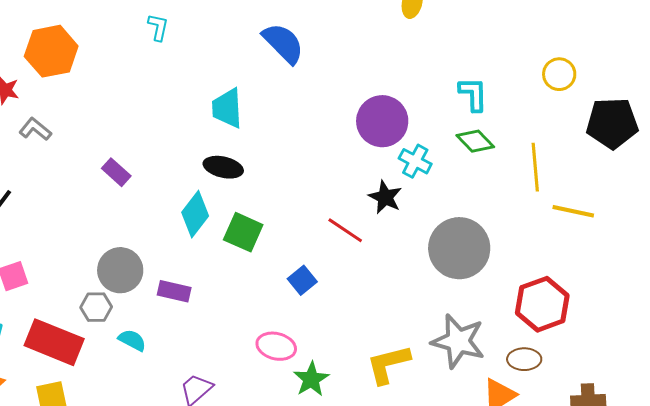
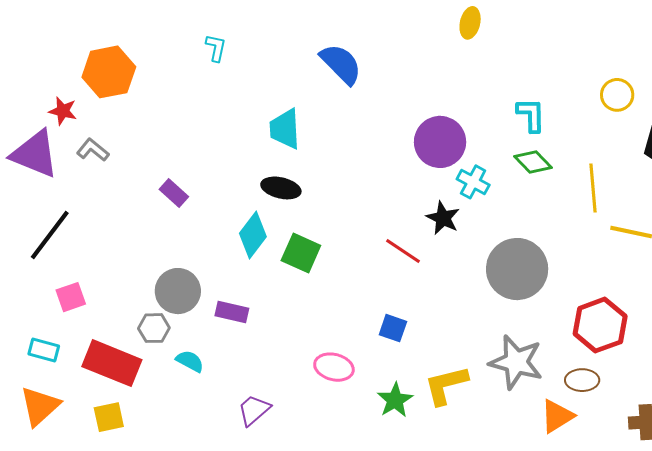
blue square: (302, 280) -> (393, 328), moved, turned -32
green star: (311, 379) -> (395, 400), moved

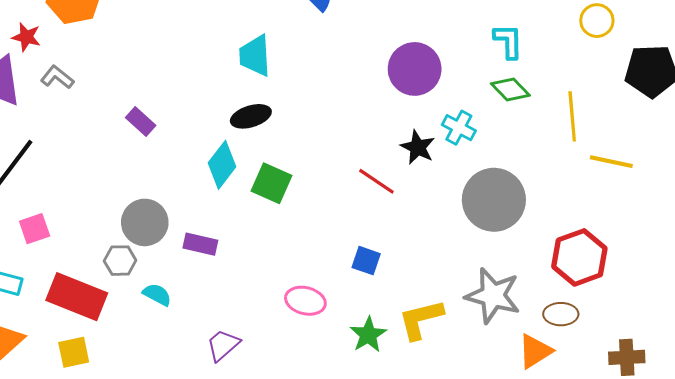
cyan cross: (473, 182) -> (459, 128), moved
black ellipse: (281, 188) -> (251, 116), turned -30

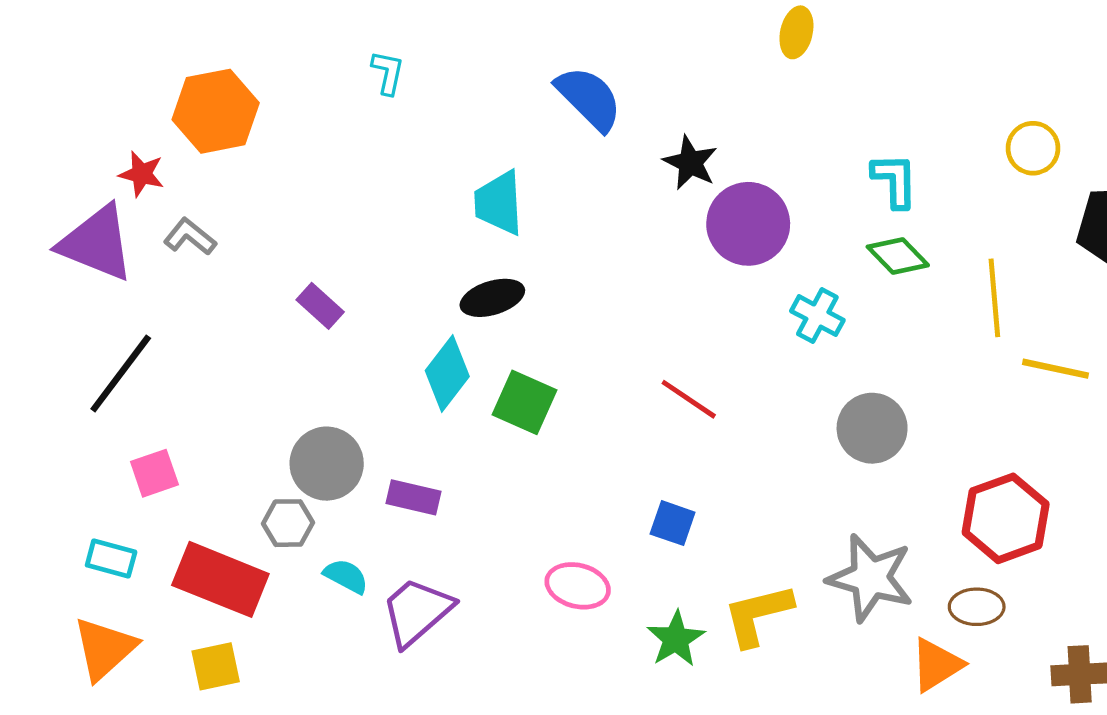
black star: (418, 147) -> (690, 163), moved
gray circle: (494, 200) -> (872, 428), size x0.7
purple trapezoid: (223, 345) -> (417, 612), moved, size x1.4

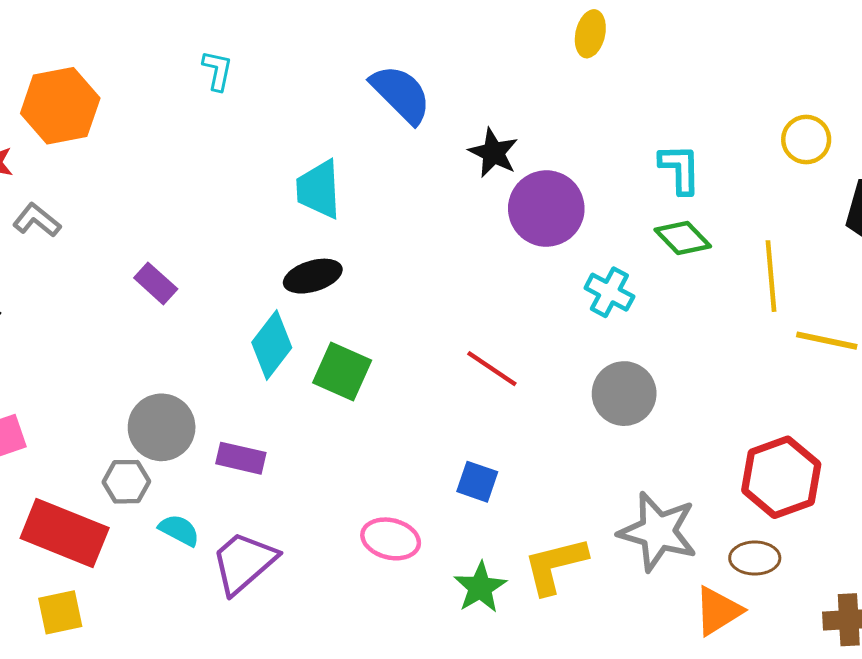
gray circle: (872, 428) -> (624, 394), moved

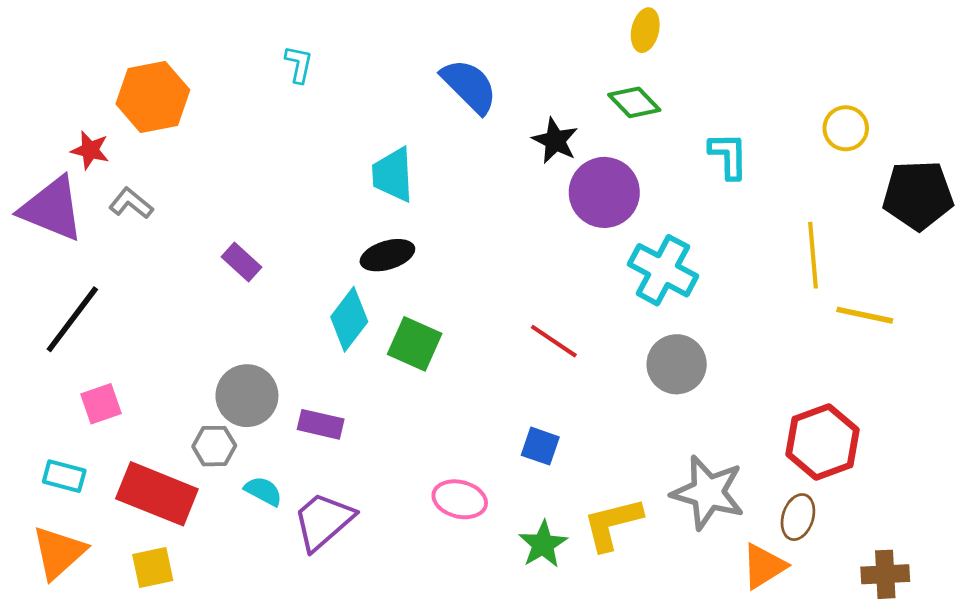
green diamond: (683, 238) -> (634, 102), moved
cyan cross: (609, 292) -> (663, 270), size x1.5
brown ellipse: (755, 558) -> (798, 517), turned -72

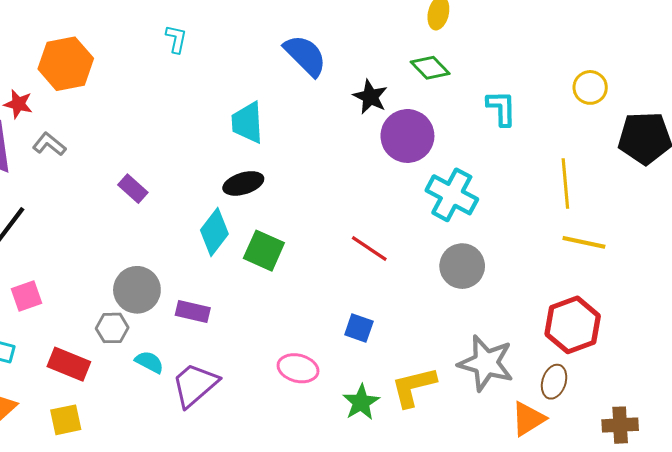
yellow line: (865, 315) -> (584, 242), moved
red rectangle: (157, 494) -> (69, 364), size x0.7

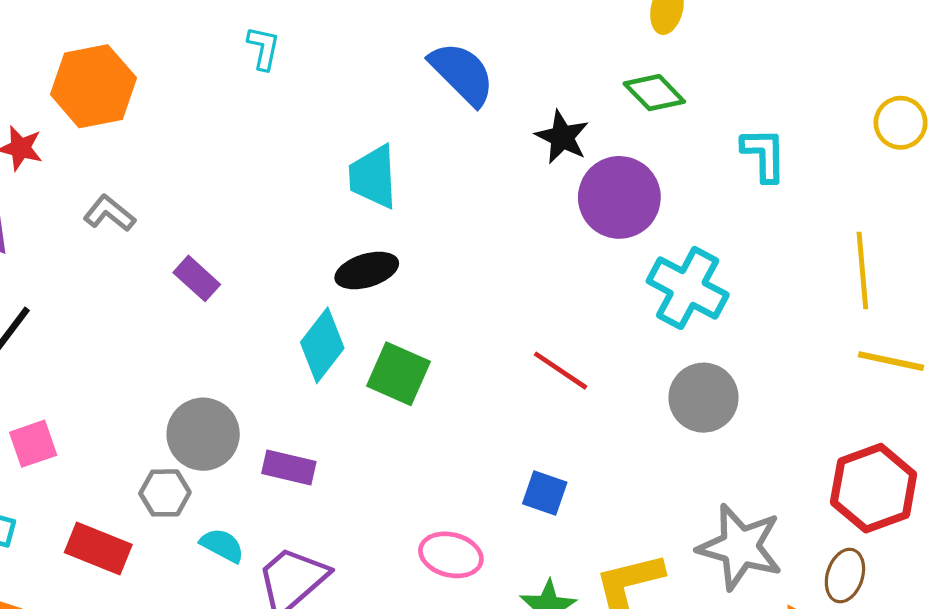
gray L-shape: (49, 144) -> (109, 213), moved

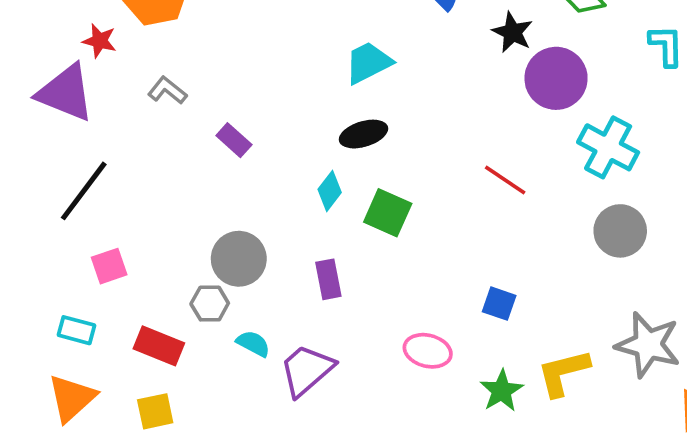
cyan trapezoid: (373, 177) -> (368, 63), turned 66
cyan diamond: (322, 345) -> (330, 191), size x0.7
red line: (561, 371) -> (505, 180), moved
purple rectangle: (289, 468) -> (328, 279), moved, turned 66

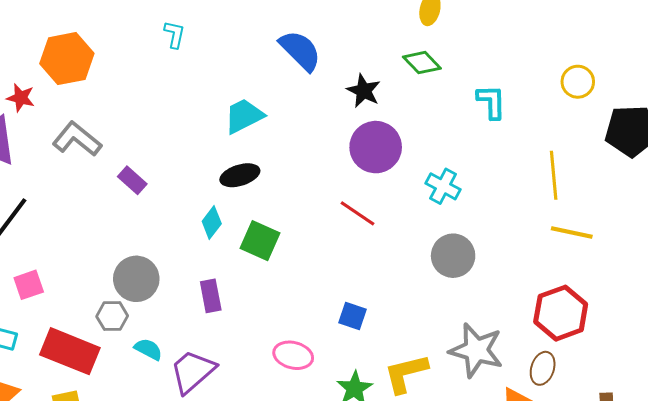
purple circle: (556, 78) -> (376, 147), moved
gray L-shape: (167, 90) -> (77, 139), size x1.5
cyan cross: (608, 147) -> (443, 186), size x0.7
red rectangle: (159, 346) -> (70, 351), size x1.4

